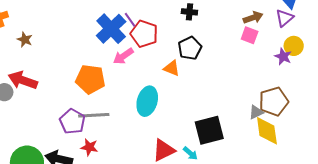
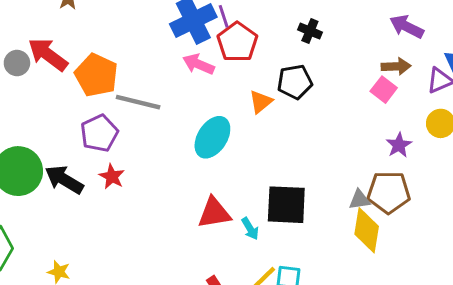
pink arrow: (123, 56) -> (199, 64), turned 40
purple star: (283, 57) -> (399, 145), moved
orange triangle: (172, 68) -> (261, 102), turned 42
orange pentagon: (90, 79) -> (96, 75), moved
gray line: (94, 115) -> (138, 102), moved

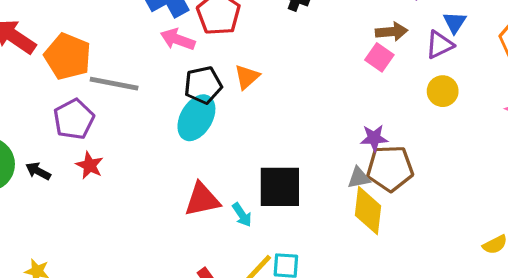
black pentagon: (295, 82) -> (203, 85), moved
purple star: (399, 145) -> (374, 138), moved, turned 30
black arrow: (64, 180) -> (38, 171), size x0.6

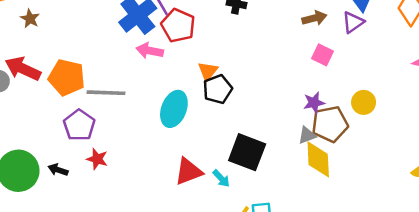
pink square: (379, 57) -> (323, 55), moved
black pentagon: (203, 85) -> (218, 89), moved
yellow circle: (443, 91) -> (364, 102), moved
black square: (280, 187) -> (247, 152), turned 30

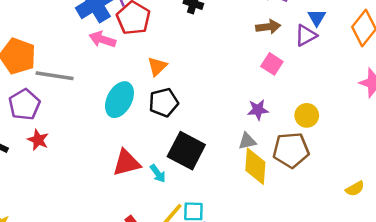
black pentagon: (218, 89) -> (164, 102), moved
brown pentagon: (330, 124) -> (291, 150), moved

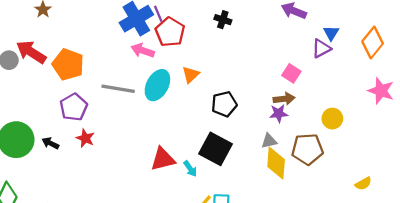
brown arrow: (268, 27) -> (284, 99), moved
gray line: (55, 76) -> (118, 89), moved
cyan ellipse: (119, 100) -> (157, 85), moved
black pentagon: (164, 102) -> (224, 104), moved
yellow circle: (307, 115) -> (332, 119), moved

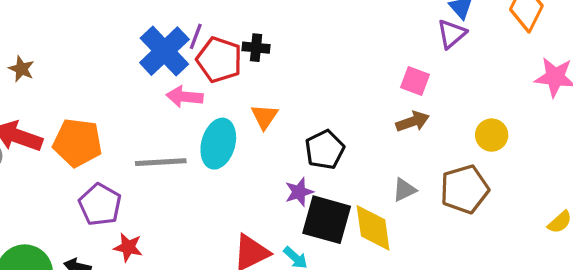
purple line: (158, 14) -> (196, 36), turned 56
black cross: (223, 20) -> (256, 48), moved
purple star: (279, 114) -> (299, 192), moved
yellow diamond: (276, 163) -> (373, 228), moved

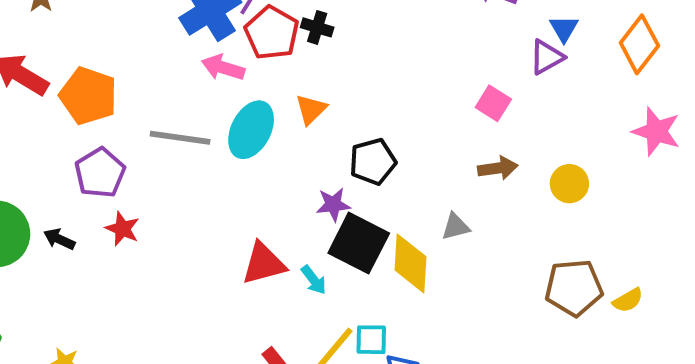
brown arrow: (413, 122) -> (498, 168), moved
brown pentagon: (464, 189) -> (574, 288), moved

